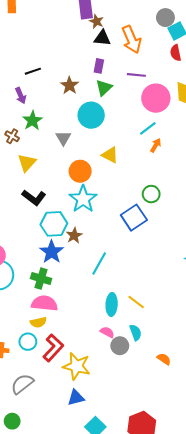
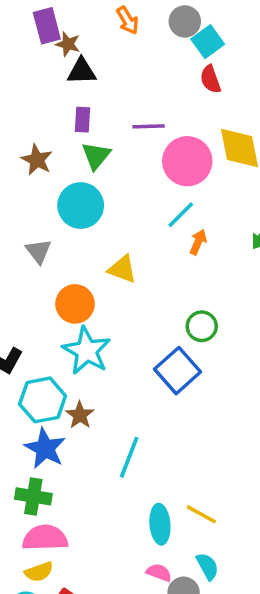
orange arrow: (131, 40) -> (128, 20), moved, size x0.6

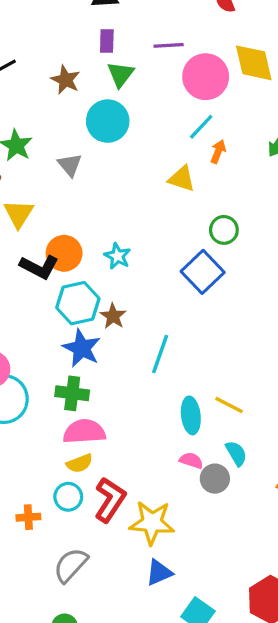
yellow triangle: (122, 269) -> (182, 179), moved
orange circle: (75, 304) -> (64, 253), moved
cyan star: (87, 351) -> (117, 256), size x0.6

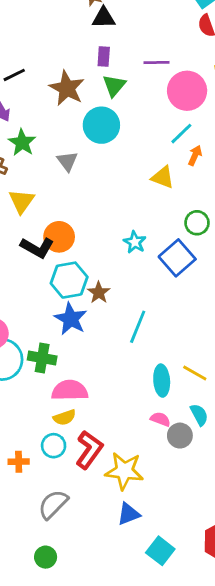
brown star: (66, 80) -> (67, 88), size x1.4
cyan star: (117, 256) -> (135, 242), moved
green cross: (72, 393) -> (42, 358), moved

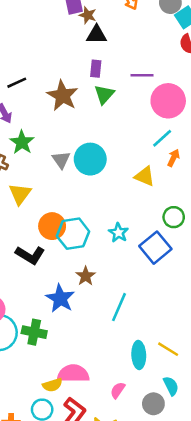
cyan circle: (101, 125) -> (90, 159), moved
black L-shape: (37, 248) -> (30, 255), moved
cyan hexagon: (69, 280) -> (73, 234), moved
pink semicircle: (70, 390) -> (73, 374), moved
pink semicircle: (160, 419) -> (118, 390), moved, turned -78

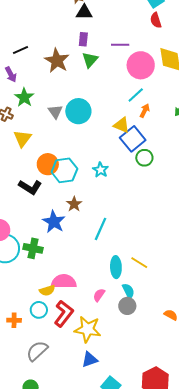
blue square: (155, 248) -> (133, 139), moved
cyan semicircle: (171, 386) -> (128, 291), moved

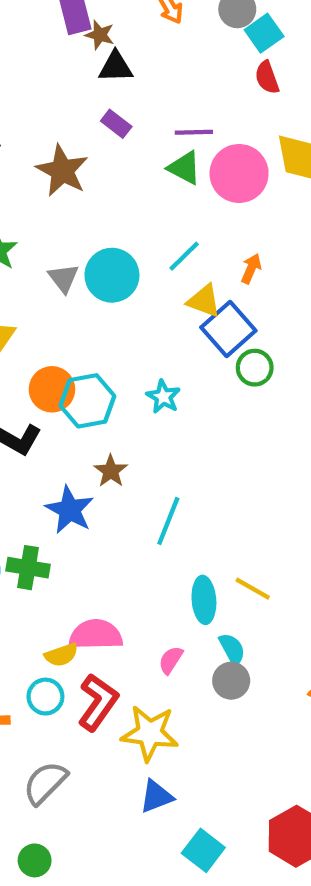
purple rectangle: (83, 39) -> (116, 124), turned -56
green triangle: (90, 60) -> (184, 168), moved, turned -42
cyan line: (136, 95) -> (184, 256), moved

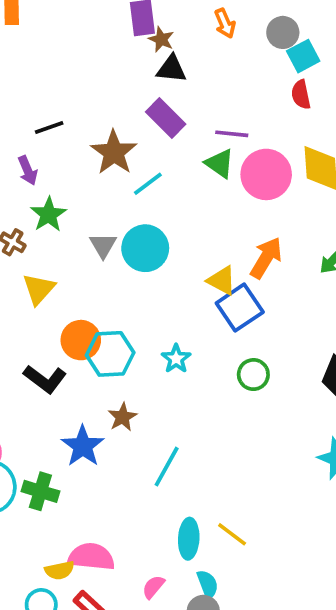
purple rectangle: (116, 124) -> (166, 118), size x1.5
cyan line: (184, 256) -> (148, 184), moved
orange arrow: (251, 269) -> (266, 258), size x1.6
green circle: (255, 368) -> (253, 375), moved

